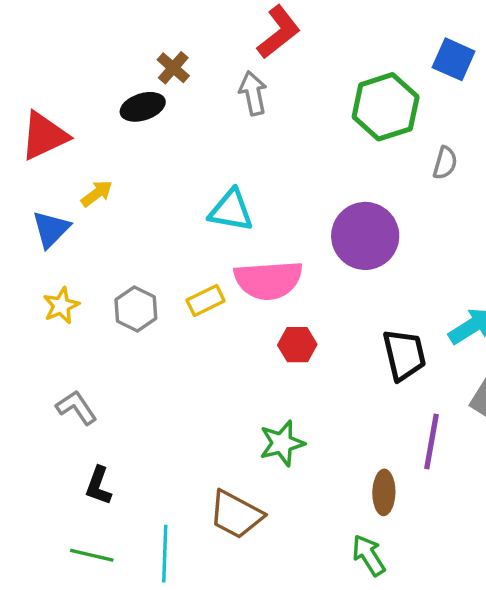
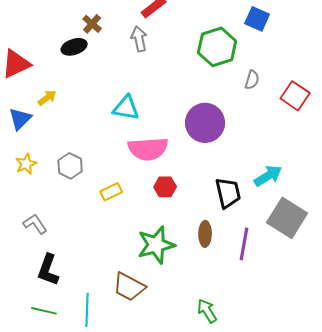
yellow rectangle: (206, 300) -> (111, 192), moved
green star: (282, 443) -> (156, 245), size x1.4
black L-shape: (99, 486) -> (48, 270), size x1.4
brown ellipse: (384, 492) -> (205, 234), moved

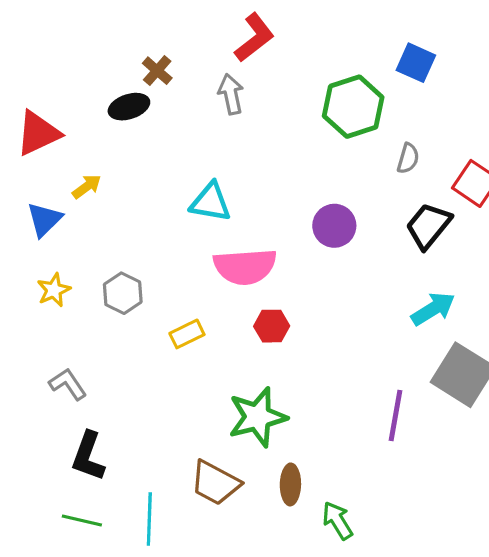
purple circle: (205, 123) -> (334, 226), size x0.7
black trapezoid: (228, 193) -> (428, 226), moved, turned -128
brown ellipse: (205, 234) -> (290, 484), moved

